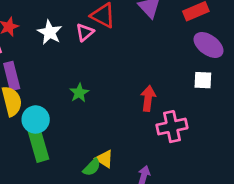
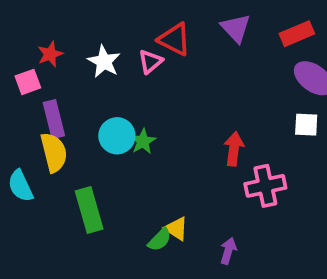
cyan circle: (36, 119) -> (117, 136), moved

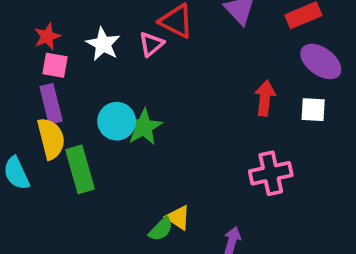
pink square: (28, 82) -> (55, 65), moved, turned 30
green star: (143, 141) -> (144, 127), size x1.4
red arrow: (234, 149) -> (265, 98), moved
green rectangle: (89, 210) -> (80, 169), moved

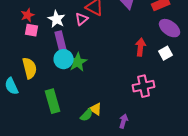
purple rectangle: (51, 104) -> (61, 41), moved
white square: (313, 110) -> (166, 53), turned -32
green rectangle: (80, 169) -> (53, 101), moved

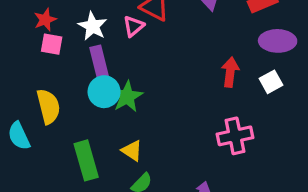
purple ellipse: (170, 28) -> (278, 41), turned -35
yellow triangle: (96, 109) -> (132, 151), moved

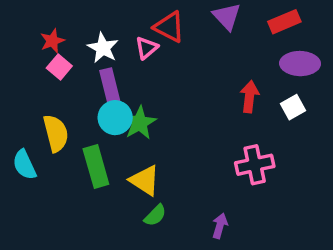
pink square: (52, 44) -> (59, 67), turned 30
yellow triangle: (132, 151) -> (145, 180), size x1.4
green rectangle: (86, 160) -> (96, 166), moved

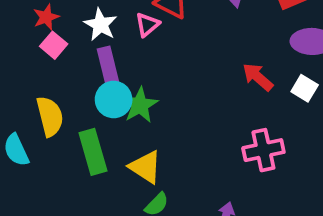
red arrow: (249, 97) -> (258, 77), turned -56
white square: (293, 107) -> (305, 88), turned -30

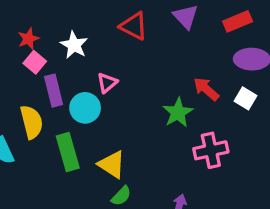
pink triangle: (147, 25) -> (107, 83), moved
purple rectangle: (108, 66) -> (54, 91), moved
green star: (140, 105) -> (178, 113), moved

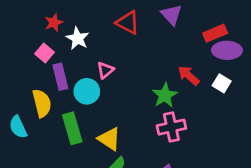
red rectangle: (238, 21) -> (215, 33), moved
red star: (28, 39) -> (54, 23), moved
pink cross: (211, 150) -> (171, 127), moved

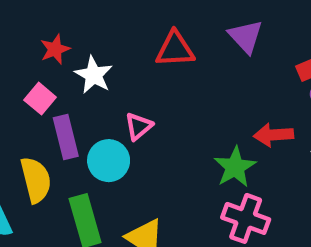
red triangle: (128, 23) -> (175, 49), turned -30
red arrow: (189, 75) -> (273, 135), turned -45
pink cross: (171, 127) -> (246, 218), turned 32

